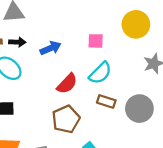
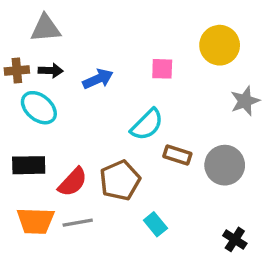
cyan semicircle: (100, 73) -> (147, 125), moved
red semicircle: (67, 84) -> (73, 182), moved

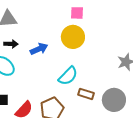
yellow circle: (220, 45) -> (73, 37), moved
pink square: (162, 69) -> (77, 13), moved

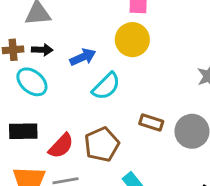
cyan semicircle: (68, 76) -> (106, 86), moved

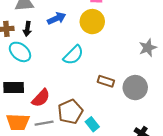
black arrow: (42, 50) -> (27, 29), turned 96
blue arrow: (83, 57) -> (57, 18), moved
brown pentagon: (102, 144) -> (70, 112), moved

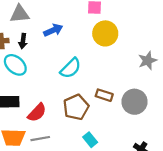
yellow circle: (92, 22) -> (105, 33), moved
brown pentagon: (70, 112) -> (76, 107), moved

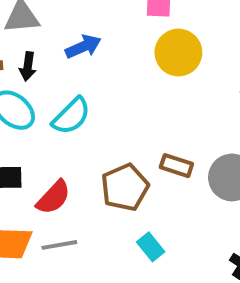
cyan semicircle: (71, 68) -> (71, 116), moved

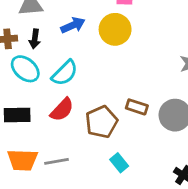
yellow circle: (178, 53) -> (115, 29), moved
red semicircle: (53, 197) -> (62, 110), moved

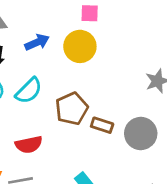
red semicircle: (62, 110) -> (29, 145), moved, turned 35
brown pentagon: (101, 122) -> (72, 109), moved

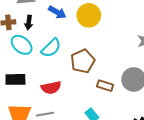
blue arrow: (37, 42) -> (57, 12), turned 54
brown rectangle: (102, 125) -> (105, 86), moved

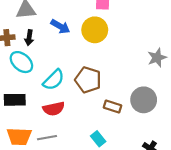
cyan semicircle: (51, 48) -> (54, 80), moved
brown pentagon: (83, 61) -> (88, 80), turned -30

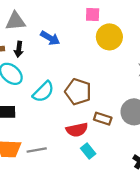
yellow circle: (95, 30) -> (109, 37), moved
red semicircle: (54, 109) -> (77, 130), moved

